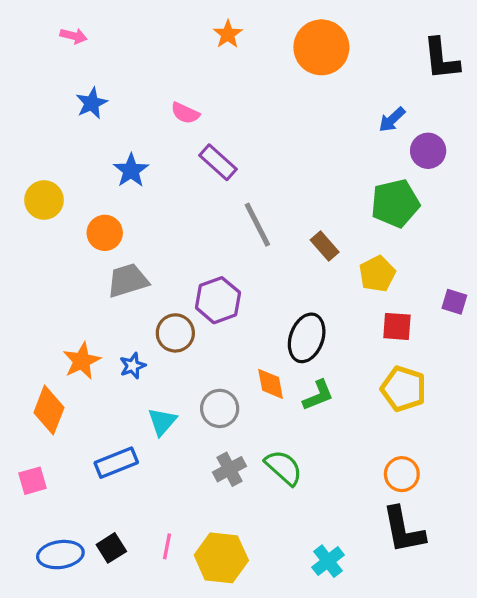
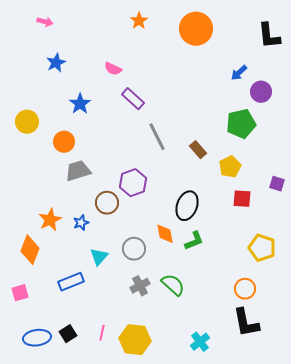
yellow pentagon: (403, 389) -> (262, 248), moved

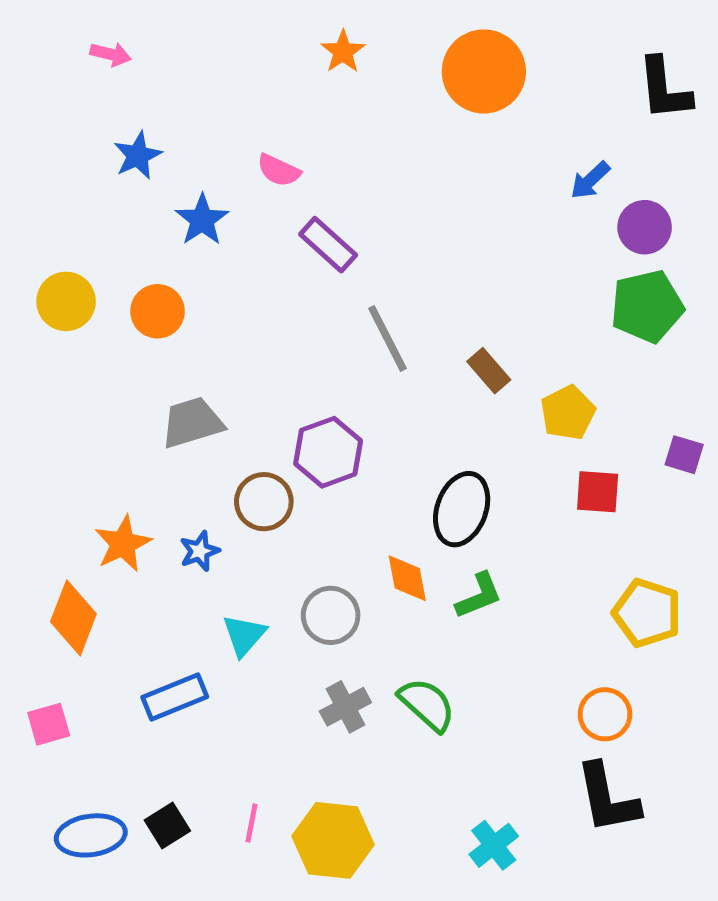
blue star: (80, 104) -> (202, 220), moved
green pentagon: (241, 124) -> (647, 306), moved
orange circle: (64, 142) -> (158, 311), moved

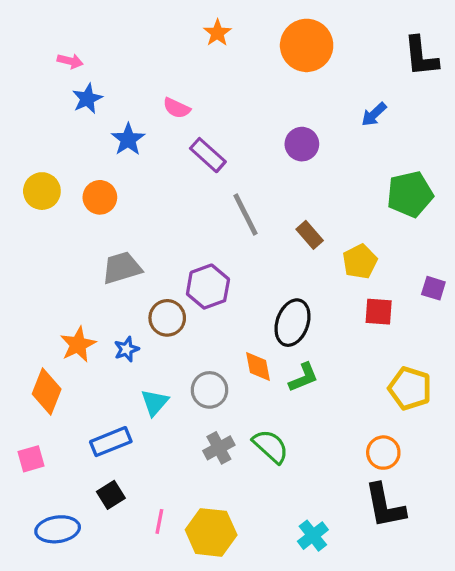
pink arrow: (111, 54) -> (70, 61), moved
purple circle: (645, 227) -> (302, 144), moved
black square: (167, 826) -> (111, 495), moved

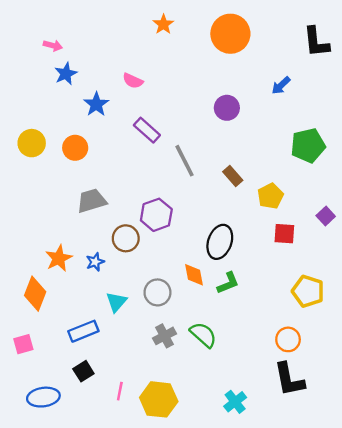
purple rectangle: (208, 155) -> (147, 130), moved
purple square: (433, 288) -> (326, 216), turned 30

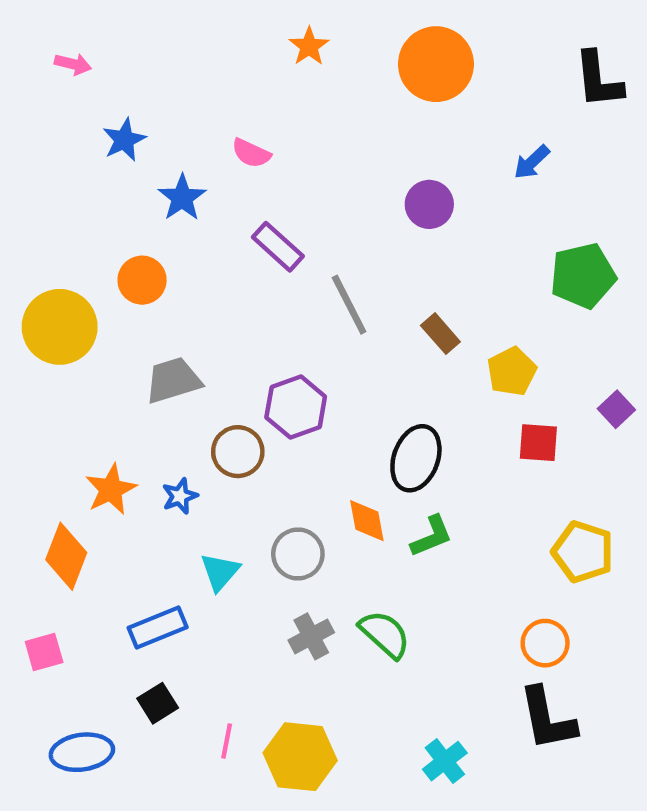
pink arrow: (53, 45) -> (73, 64), moved
yellow circle: (32, 143) -> (60, 327), moved, size x1.4

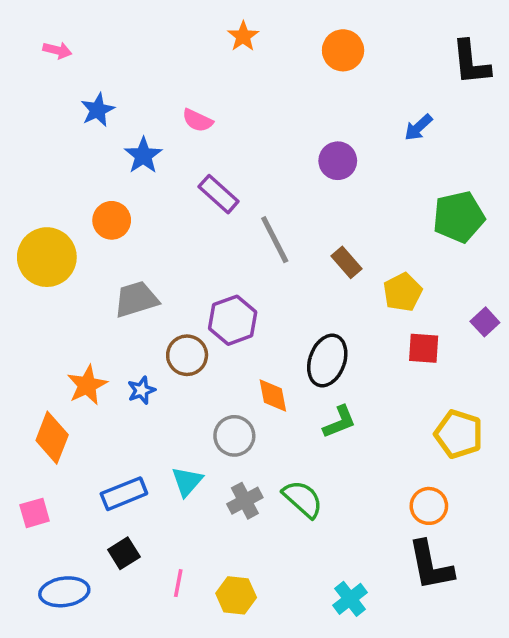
orange circle: (436, 64) -> (343, 50), size x0.7
orange diamond: (367, 521) -> (273, 396), moved
cyan triangle: (220, 572) -> (187, 481), moved
yellow hexagon: (300, 757) -> (236, 595), size x0.7

